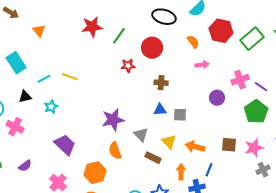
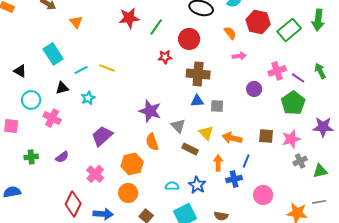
brown cross: (161, 83) -> (198, 74), size x1.6
purple star: (113, 120) -> (150, 111), turned 30
purple trapezoid: (65, 145) -> (102, 136), turned -85

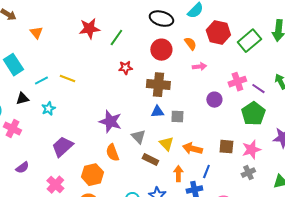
red circle: (189, 39) -> (161, 50), moved
gray cross: (300, 161) -> (248, 173), moved

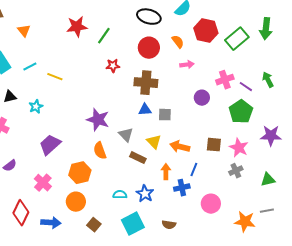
cyan line: (41, 81) -> (30, 67), moved
pink star: (251, 150) -> (239, 148), turned -30

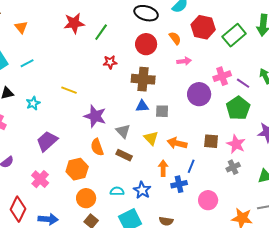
yellow line: (55, 77) -> (69, 90), moved
purple circle: (202, 98) -> (199, 94), size x1.5
brown rectangle: (138, 158) -> (124, 155), moved
orange circle: (76, 202) -> (86, 198), moved

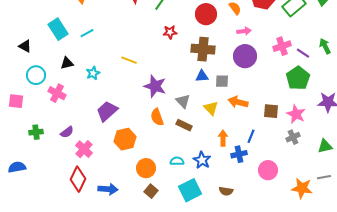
purple circle: (199, 94) -> (245, 56), moved
orange arrow: (177, 143) -> (238, 102), moved
orange hexagon: (77, 169) -> (125, 139), moved
pink cross: (40, 179) -> (84, 149), moved

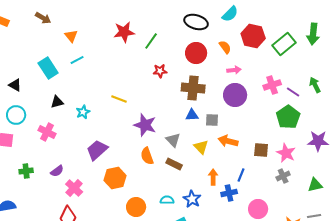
cyan line: (87, 33) -> (77, 60), moved
cyan circle: (36, 75) -> (16, 115), moved

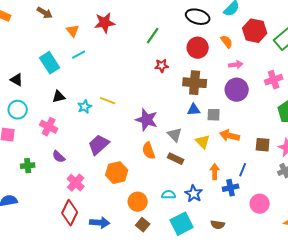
red star: (124, 32) -> (105, 23), moved
yellow line: (119, 99) -> (108, 101), moved
purple semicircle: (57, 171) -> (59, 157), moved, turned 80

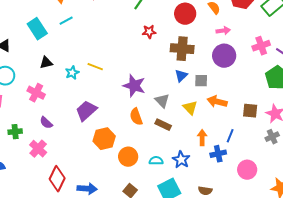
blue triangle: (194, 110) -> (181, 76), turned -40
pink cross: (76, 183) -> (38, 149), moved
orange circle: (138, 202) -> (128, 157), moved

